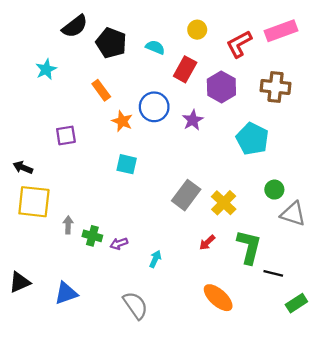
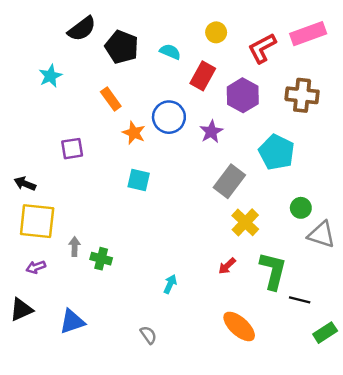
gray rectangle: (186, 195) -> (229, 181), moved
purple arrow: (119, 244) -> (36, 267), moved
gray semicircle: (135, 305) -> (148, 335), size x0.6

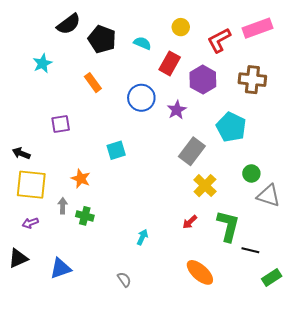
orange star: (134, 133) -> (81, 179), moved
cyan square: (139, 180) -> (116, 150), turned -30

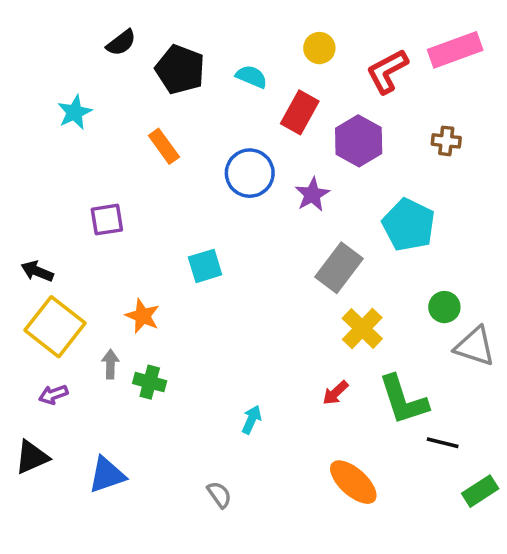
black semicircle: (69, 24) -> (121, 43), size x0.7
brown cross: (252, 80) -> (446, 141), size x0.6
yellow square: (31, 185) -> (55, 327), turned 32
green L-shape: (228, 226) -> (403, 400), turned 148

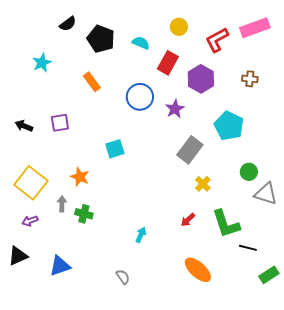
black arrow: (37, 271) -> (24, 126), moved
yellow cross: (362, 328) -> (203, 184), size x0.7

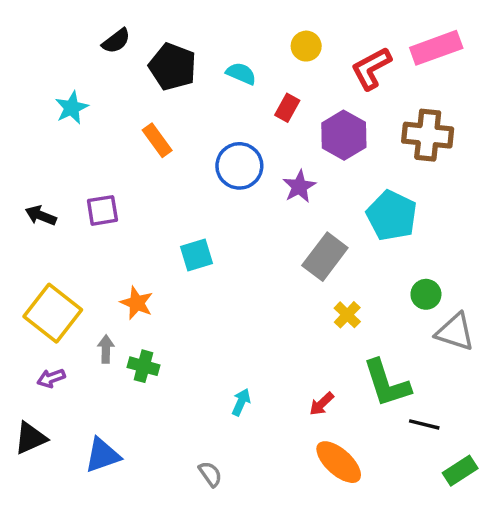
red rectangle: (168, 63) -> (287, 108), size x0.7
brown cross: (250, 79) -> (428, 135), size x1.8
red arrow: (188, 220) -> (322, 404), moved

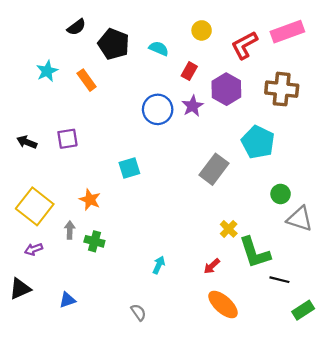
orange rectangle: (157, 140) -> (87, 80), moved
purple star: (299, 186) -> (193, 106), moved
yellow cross: (347, 315) -> (229, 229), moved
blue triangle: (102, 455) -> (67, 300), size x0.7

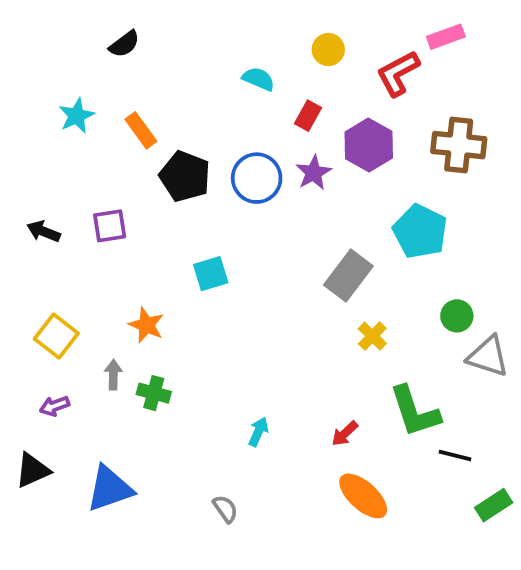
pink rectangle: (287, 32) -> (446, 37), moved, size x0.7
black pentagon: (114, 44) -> (185, 176), moved
yellow square: (35, 206) -> (56, 336), size x0.7
yellow cross: (229, 229) -> (372, 336), moved
blue triangle: (67, 300) -> (110, 489), size x1.8

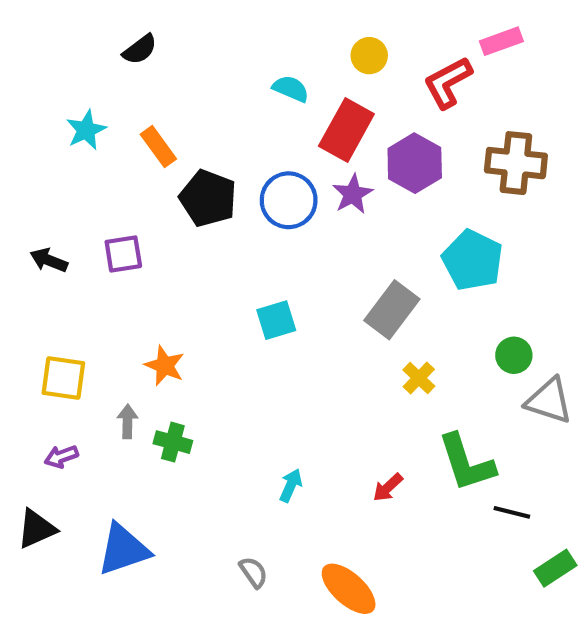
red rectangle: (308, 116) -> (346, 130), size x1.8
cyan square: (211, 274) -> (276, 320), moved
yellow square: (56, 336) -> (63, 378), turned -30
orange ellipse: (363, 496) -> (349, 589), moved

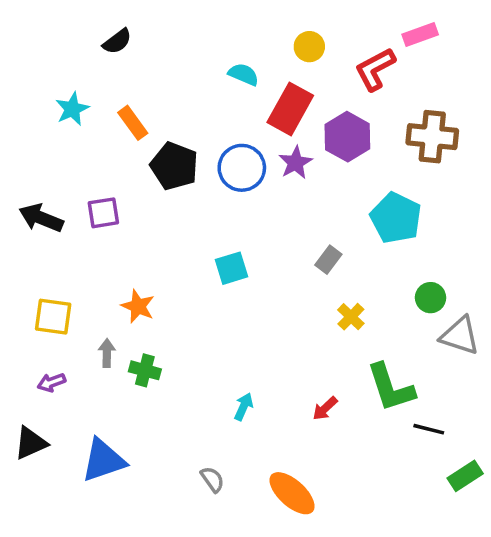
black arrow: (49, 260) -> (41, 218), size x1.4
gray rectangle: (392, 310) -> (328, 260), size x0.6

